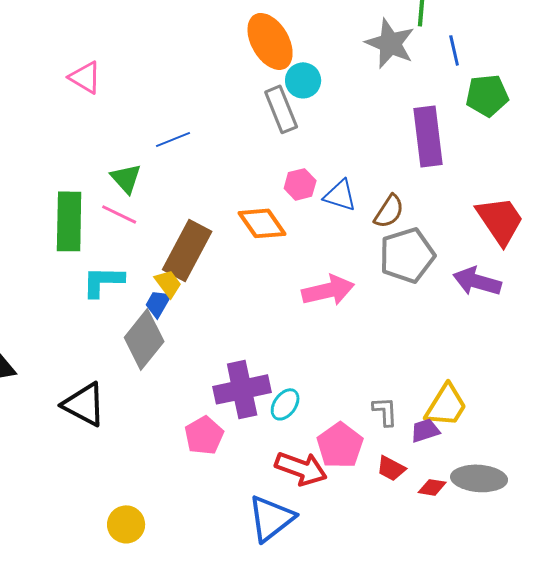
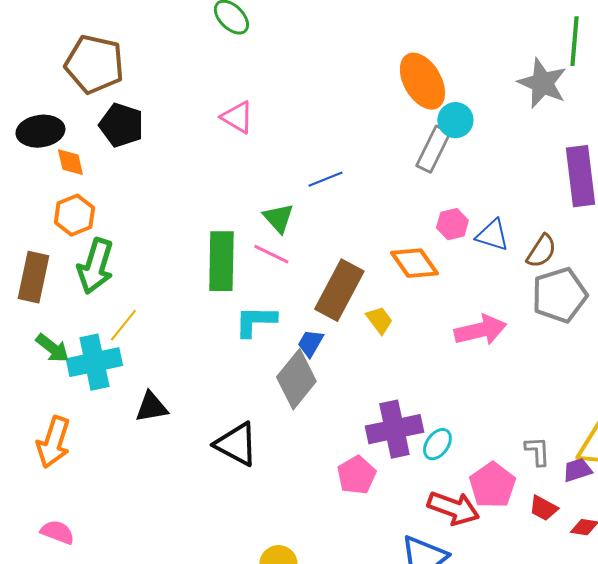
gray rectangle: (281, 109) -> (433, 149), turned 48
yellow trapezoid: (168, 283) -> (379, 320), moved

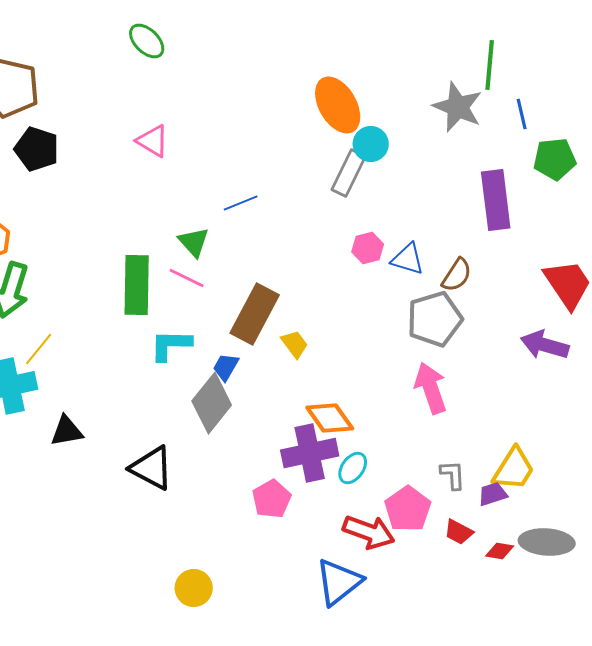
orange diamond: (414, 263) -> (330, 418), moved
gray pentagon: (559, 295) -> (435, 319), moved
pink arrow: (480, 330) -> (431, 388), moved, turned -96

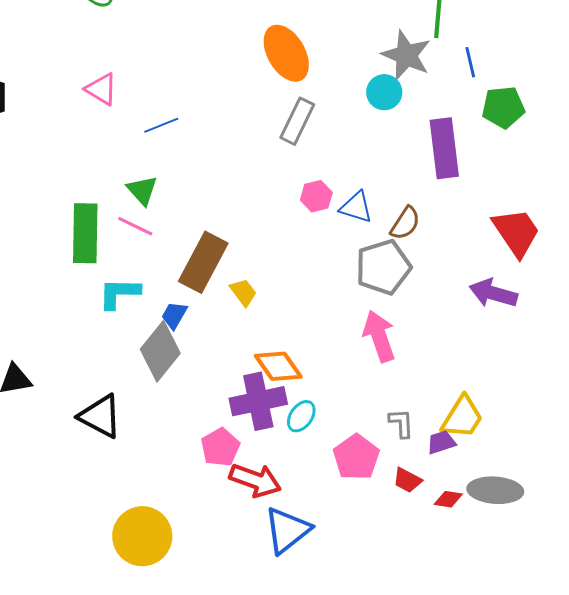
cyan circle: (371, 144) -> (384, 92), moved
blue line: (241, 203) -> (161, 125), moved
red arrow: (369, 532) -> (255, 480), moved
yellow circle: (194, 588) -> (142, 536), size x1.6

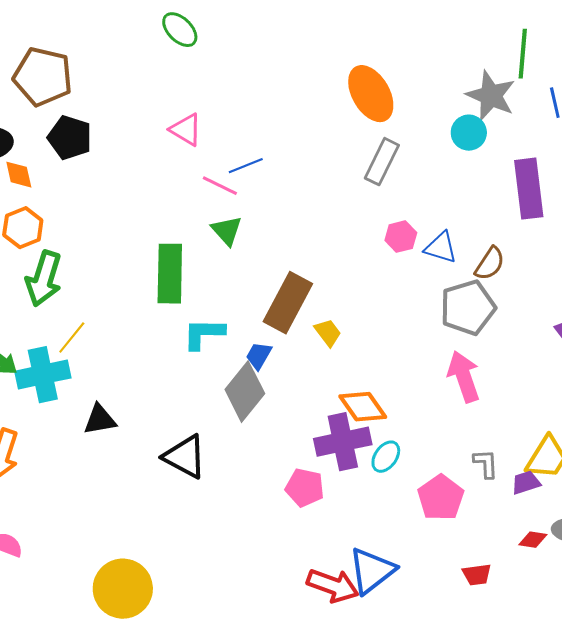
pink line: (135, 226) -> (220, 186), moved
pink pentagon: (220, 447) -> (305, 488), turned -30
red arrow: (255, 480) -> (333, 586), moved
red trapezoid: (407, 480) -> (477, 575), moved, turned -36
yellow circle: (142, 536) -> (123, 589), moved

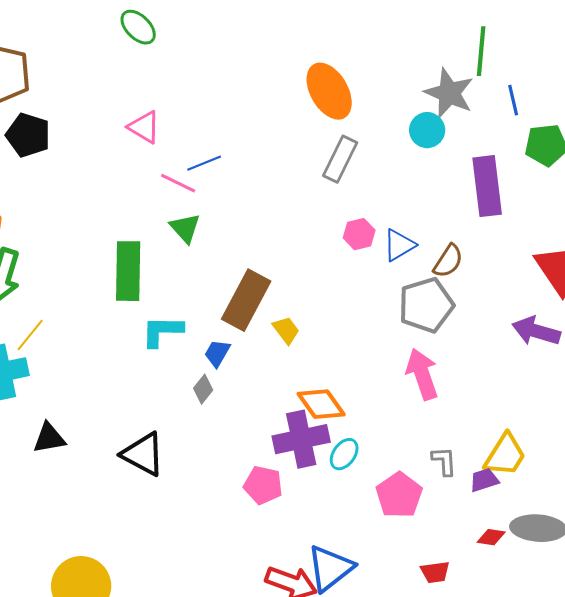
blue triangle: (441, 248) -> (399, 245), turned -48
gray diamond: (245, 392) -> (203, 389), size x0.5
black triangle: (100, 420) -> (49, 438), moved

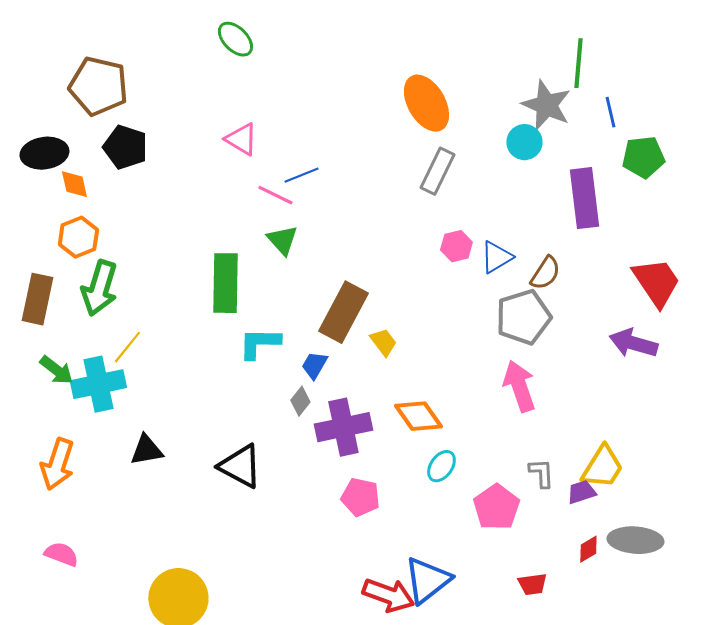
purple cross: (301, 439) -> (343, 427), moved
red diamond: (491, 537) -> (588, 549), turned -40

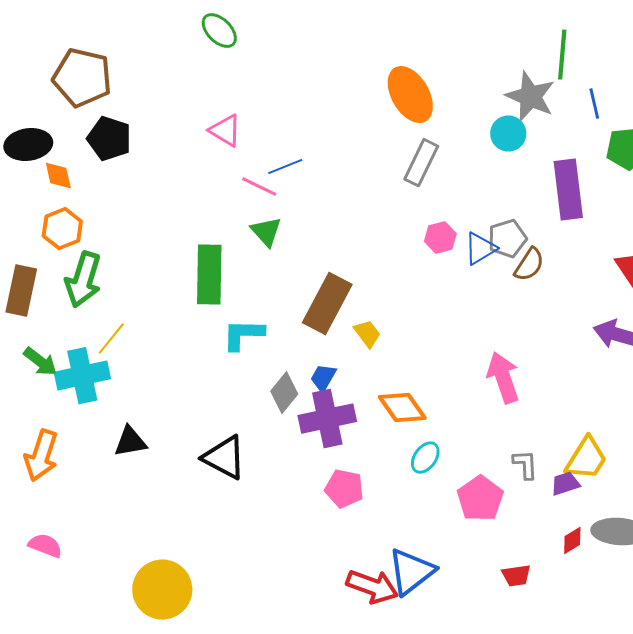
gray pentagon: (523, 317) -> (507, 239), moved, size x0.7
blue trapezoid: (314, 365) -> (323, 378), moved
gray diamond: (300, 401) -> (284, 393), size x1.4

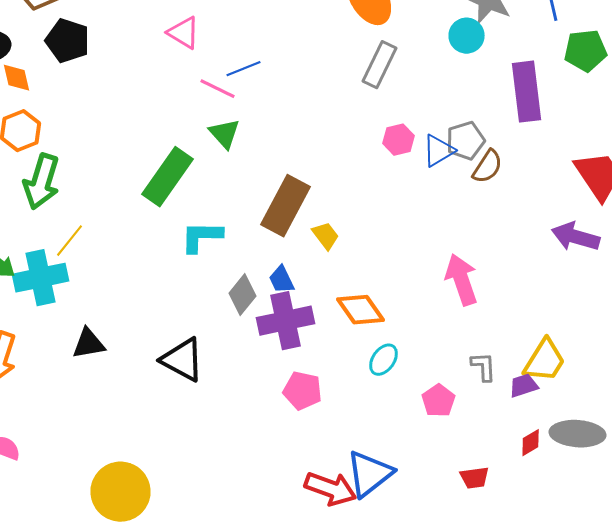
green rectangle: (209, 275) -> (168, 177), turned 34
blue trapezoid: (323, 378) -> (282, 280), turned -56
pink pentagon: (480, 499) -> (438, 401), size x0.7

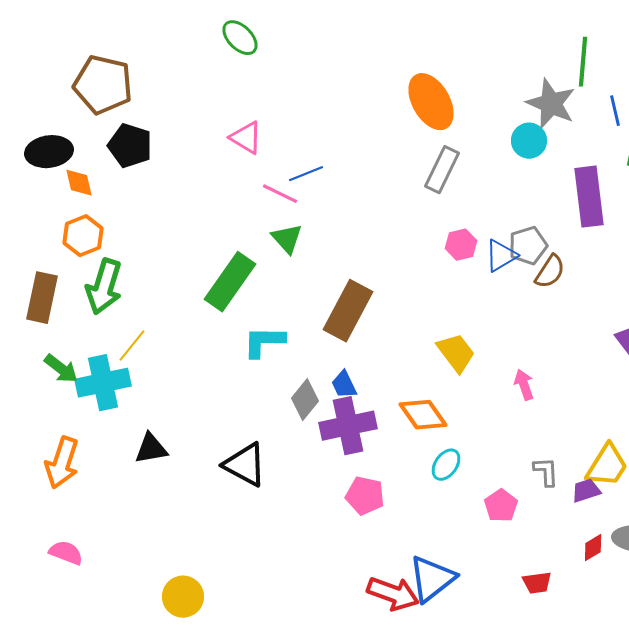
yellow trapezoid: (326, 236) -> (456, 353), moved, size x1.4
pink arrow: (462, 280) -> (524, 385), size x0.6
yellow circle: (120, 492) -> (183, 597), size x0.7

